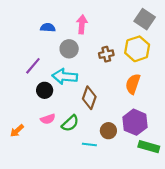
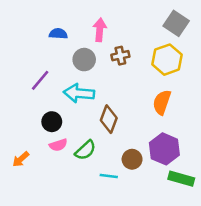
brown cross: (106, 54) -> (120, 56), moved
black circle: (45, 90) -> (52, 122), moved

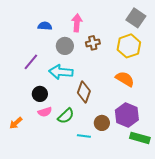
orange semicircle: (162, 102) -> (125, 79), turned 102

